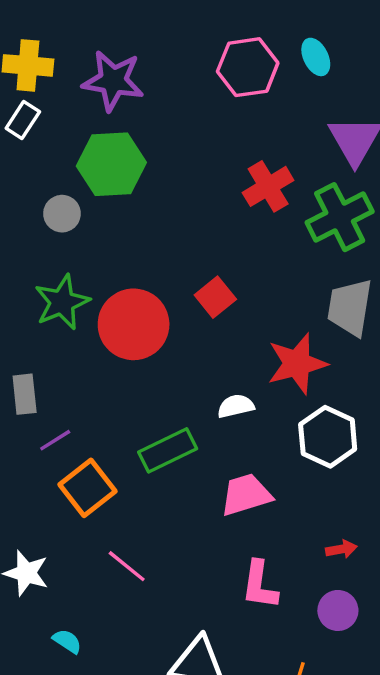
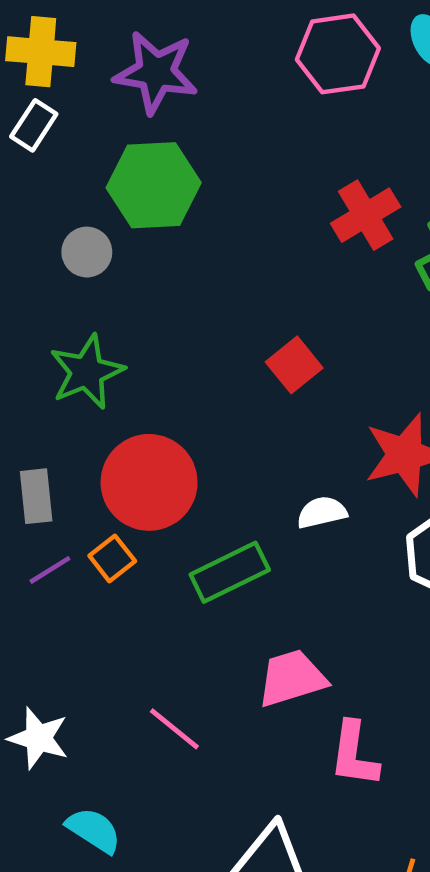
red circle: (134, 324) -> (149, 482), moved
purple line: (55, 440) -> (50, 570), moved
orange square: (88, 488) -> (112, 558), moved, size x0.6
pink trapezoid: (246, 495) -> (292, 678), moved
cyan semicircle: (67, 641) -> (94, 830), size x1.4

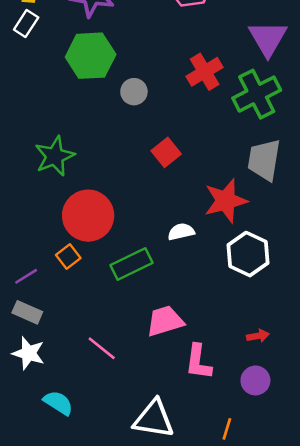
gray circle: (87, 252) -> (134, 92), moved
gray rectangle: (36, 496) -> (27, 312), moved, turned -60
purple line: (50, 570) -> (26, 276), moved

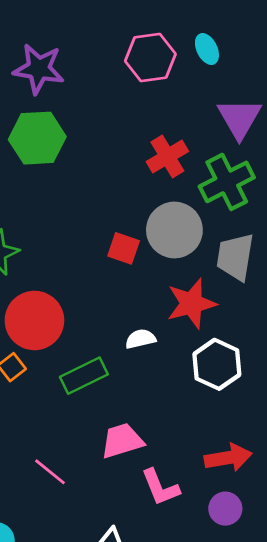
gray circle: (134, 92) -> (174, 230), moved, size x1.8
red square: (166, 152) -> (124, 248), turned -32
red arrow: (258, 336) -> (228, 458), size x1.8
pink L-shape: (198, 362) -> (160, 487), turned -30

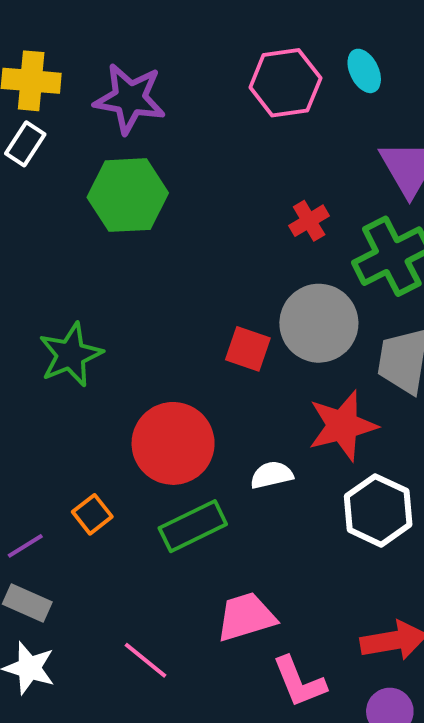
red cross: (167, 156) -> (309, 221), size x0.7
red circle: (34, 320) -> (173, 443), moved

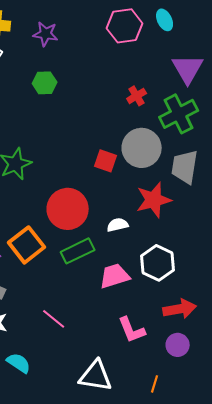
purple star: (130, 99) -> (46, 34), size x0.7
green hexagon: (128, 195) -> (45, 83), size x0.6
white hexagon: (378, 510) -> (158, 263), moved
orange square: (92, 514) -> (27, 245), size x1.8
pink trapezoid: (246, 617) -> (115, 276), moved

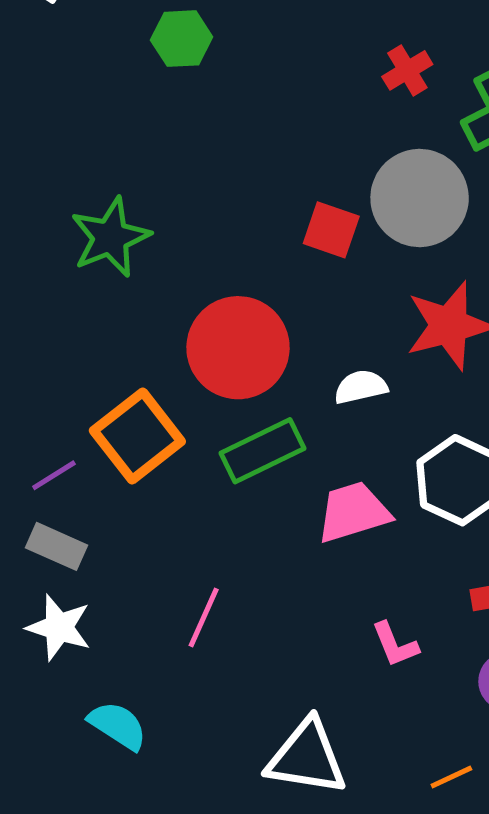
pink line: (54, 319) -> (204, 618), turned 75
pink L-shape: (132, 330) -> (395, 645), size x0.7
orange line: (155, 384) -> (451, 777), turned 48

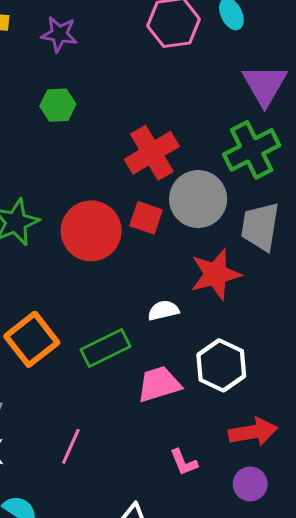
red cross: (407, 70) -> (152, 153), moved, size x1.8
red circle: (238, 348) -> (91, 231), moved

